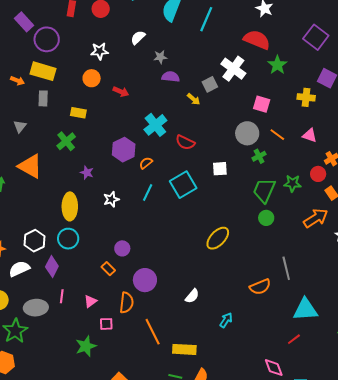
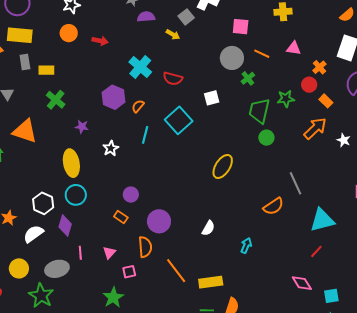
yellow rectangle: (78, 113) -> (46, 70), moved

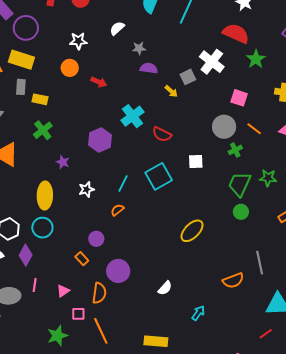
orange semicircle: (138, 106) -> (117, 210), moved
orange line: (176, 271) -> (101, 331), moved

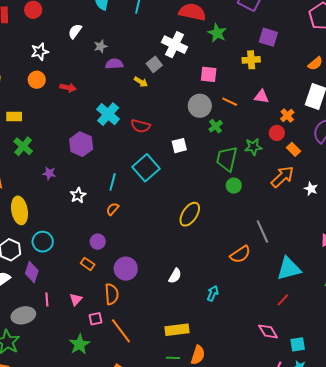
yellow ellipse: (45, 196) -> (20, 210), moved

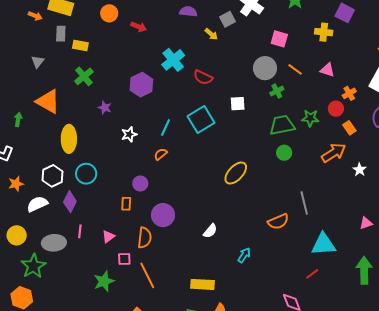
green trapezoid: (227, 159) -> (282, 125), turned 56
orange rectangle: (88, 264) -> (126, 204), turned 48

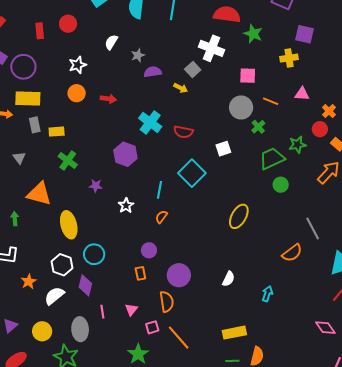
gray ellipse: (54, 243) -> (80, 329), turned -75

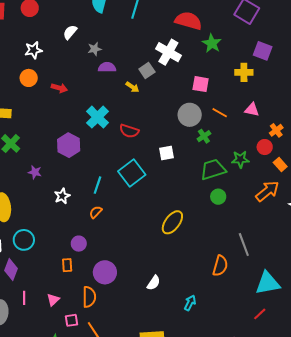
orange semicircle: (292, 253) -> (220, 266), turned -45

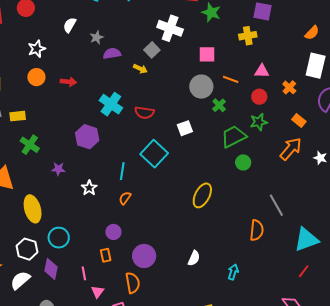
red circle: (265, 147) -> (259, 97), moved
pink line: (24, 298) -> (84, 273), moved

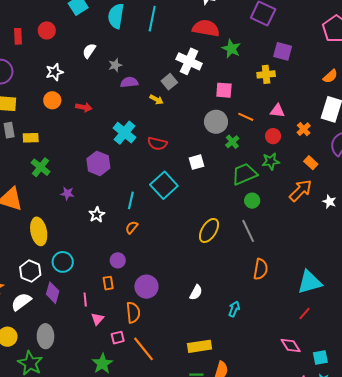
gray line: (276, 205) -> (248, 231), moved

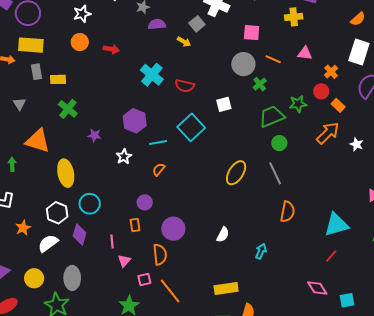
red circle: (273, 136) -> (321, 91), moved
purple hexagon: (98, 163) -> (135, 121), moved
cyan line: (131, 200) -> (158, 142), turned 66

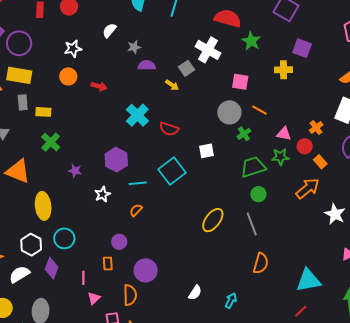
pink triangle: (305, 53) -> (284, 134), moved
white star: (357, 144) -> (335, 214), moved, size x1.5
white semicircle: (223, 235) -> (195, 293), moved

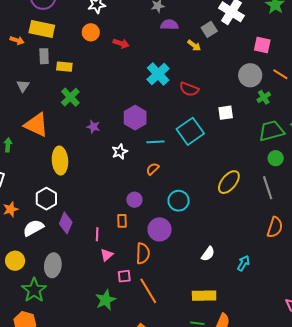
cyan circle: (64, 238) -> (179, 201), moved

